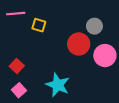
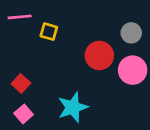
gray circle: (94, 26) -> (131, 33), moved
cyan star: (58, 85) -> (73, 107), turned 30

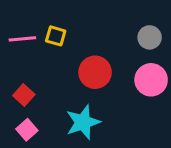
pink line: (20, 17) -> (22, 39), moved
red circle: (99, 55) -> (95, 72), moved

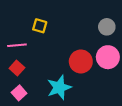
pink line: (22, 39) -> (17, 45), moved
red circle: (95, 72) -> (81, 61), moved

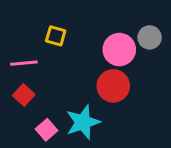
pink circle: (108, 57) -> (119, 50), moved
pink square: (19, 93) -> (47, 130), moved

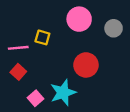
yellow square: (56, 36) -> (42, 37), moved
pink circle: (119, 50) -> (79, 19), moved

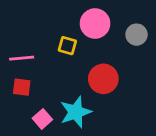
yellow square: (42, 37) -> (67, 46), moved
red square: (18, 72) -> (22, 87), turned -35

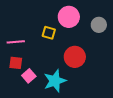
pink square: (42, 119) -> (29, 76), moved

